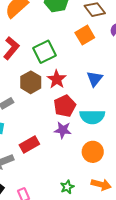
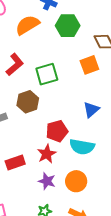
red star: (57, 79) -> (47, 154), moved
purple star: (63, 130) -> (47, 181), moved

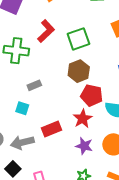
brown hexagon: (28, 102) -> (79, 71), moved
red pentagon: (57, 131) -> (92, 95), turned 30

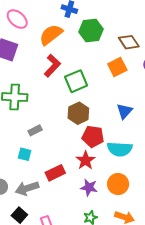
red L-shape: (46, 31) -> (52, 66), moved

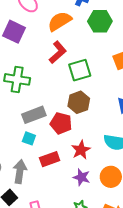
gray rectangle: (35, 130) -> (34, 115), size x1.6
red pentagon: (93, 137) -> (61, 123), moved
cyan square: (25, 154) -> (29, 138), moved
gray arrow: (27, 188) -> (20, 172), turned 110

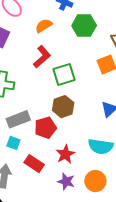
orange semicircle: (60, 21) -> (44, 26), size x0.7
red pentagon: (61, 123) -> (45, 128), turned -30
red rectangle: (50, 159) -> (34, 164), turned 54

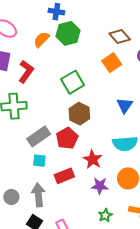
green hexagon: (84, 26) -> (68, 33), moved
red L-shape: (42, 57) -> (26, 71), moved
red rectangle: (34, 164) -> (64, 176), turned -42

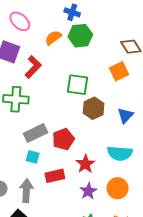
green square: (73, 82) -> (77, 85), turned 30
brown hexagon: (79, 114) -> (94, 108), moved
purple star: (100, 186) -> (88, 191), turned 30

